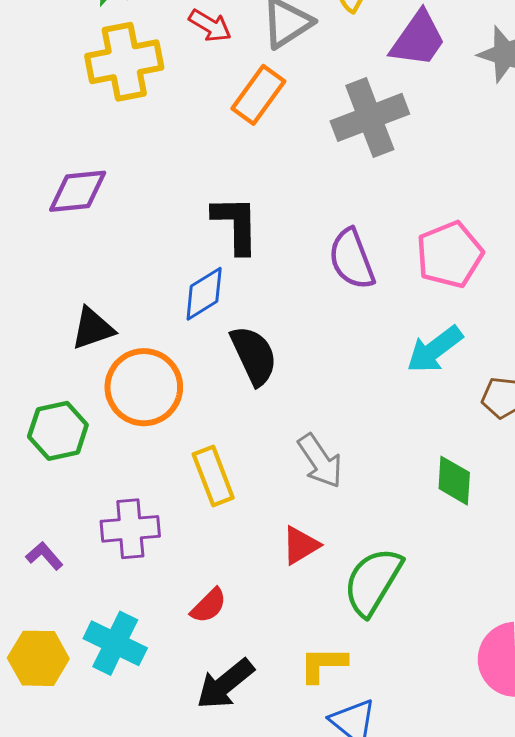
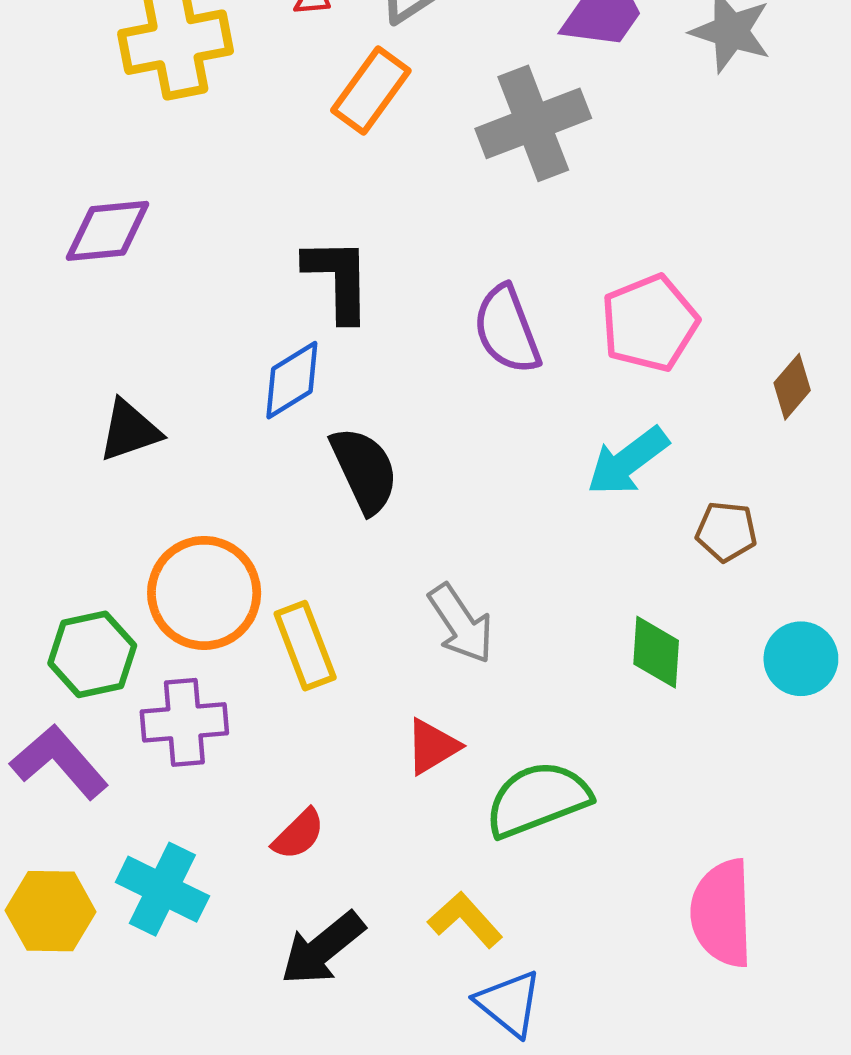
orange circle: (144, 387) -> (204, 593), moved
green hexagon: (58, 431) -> (92, 654), moved
purple L-shape: (44, 556) -> (59, 762), size x1.8
green semicircle: (373, 582) -> (538, 799), turned 38
yellow L-shape: (323, 664) -> (465, 920), turned 48

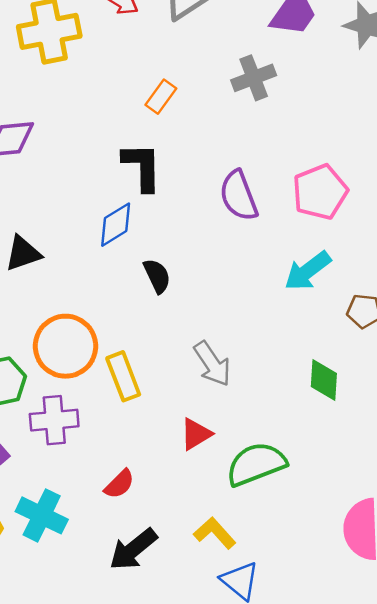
orange rectangle: (371, 90) -> (161, 97), moved, size x0.7
gray cross: (533, 123) -> (254, 78), size x0.7
black semicircle: (364, 470) -> (157, 276), size x0.7

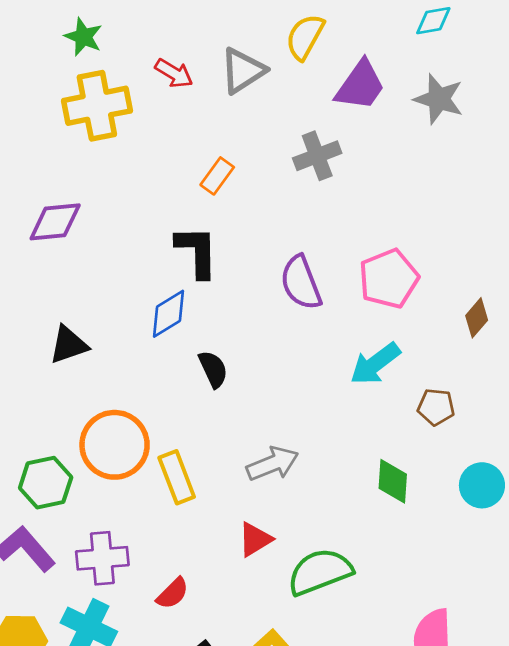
gray arrow: (212, 364) -> (273, 464), turned -78
purple cross: (54, 420) -> (102, 558), moved

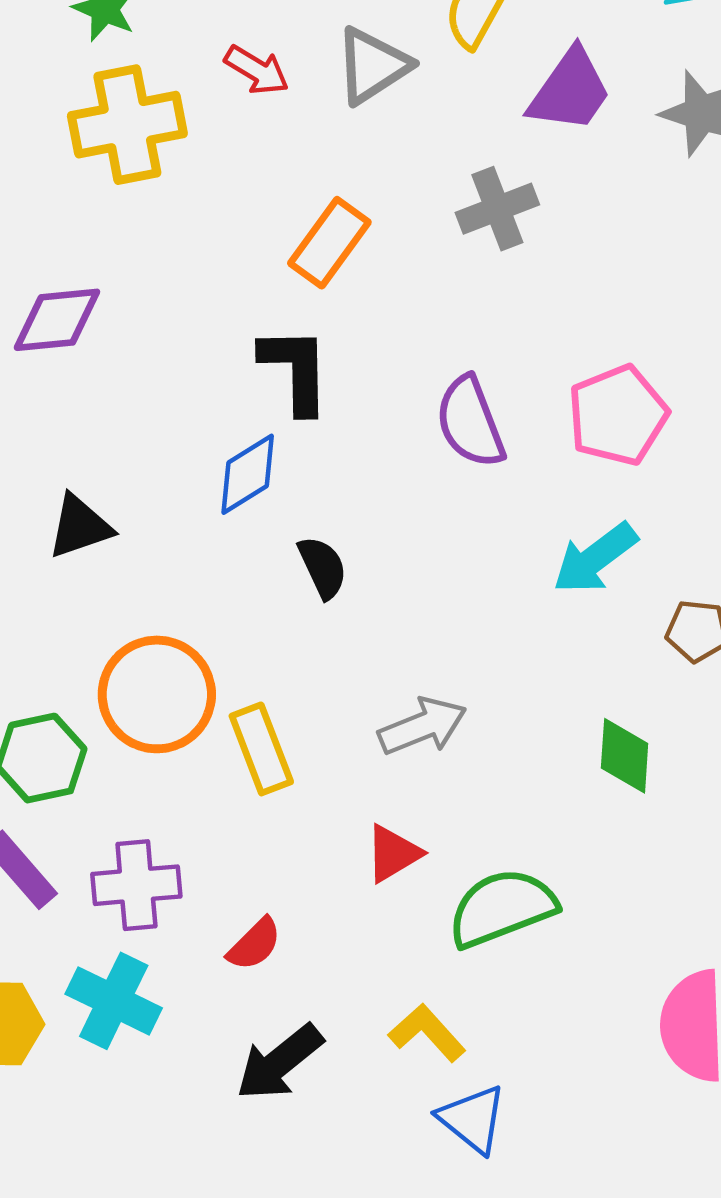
orange rectangle: (217, 176) -> (329, 243), size x1.4

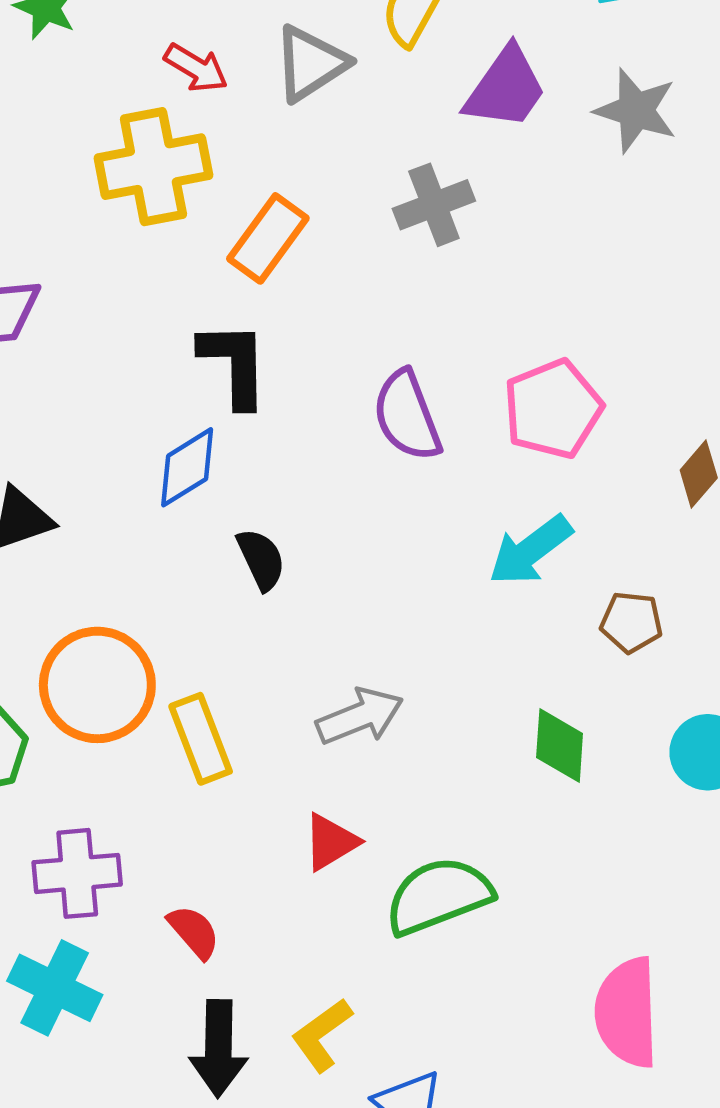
yellow cross: (127, 125) -> (153, 167), moved
red semicircle: (254, 944) -> (194, 932), turned -86
yellow L-shape: (427, 1033) -> (322, 1035), moved, turned -84
black arrow: (279, 1062) -> (219, 1048), turned -50

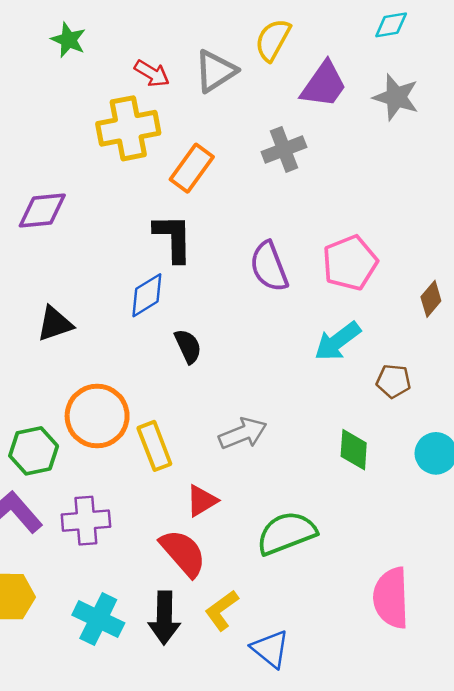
red triangle: (331, 842) -> (202, 501), moved
red semicircle: (194, 932) -> (183, 553), moved, size x1.6
cyan cross: (55, 988) -> (98, 619), moved

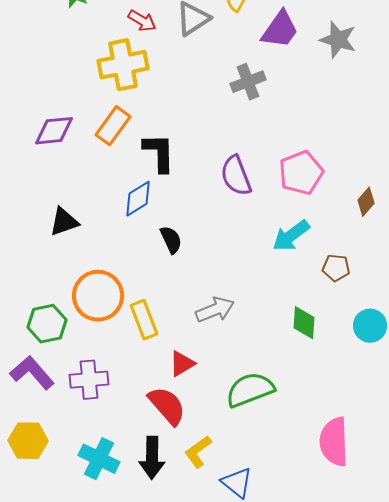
orange rectangle: (192, 168) -> (113, 126), moved

